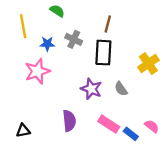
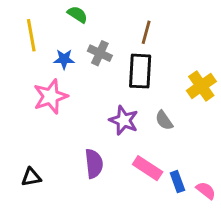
pink semicircle: (152, 126) -> (206, 191), moved
blue rectangle: (131, 134) -> (177, 182), turned 32

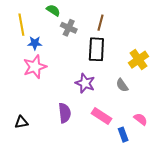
gray cross: (100, 53) -> (69, 28), moved
blue star: (64, 59) -> (35, 43), moved
gray semicircle: (164, 120) -> (122, 85), moved
blue rectangle: (177, 182) -> (123, 135), moved
pink semicircle: (206, 191) -> (141, 119), moved

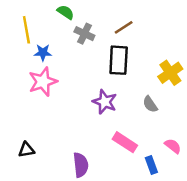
brown line: (101, 23) -> (124, 27), turned 42
purple semicircle: (65, 113) -> (81, 165), moved

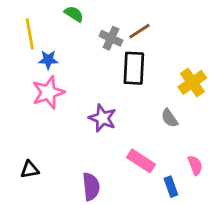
gray cross: (84, 34) -> (111, 38), moved
purple star: (105, 102) -> (102, 118), moved
pink semicircle: (173, 146) -> (195, 165), turned 30

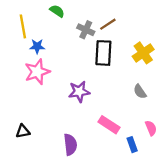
yellow cross: (192, 82) -> (143, 53), moved
purple star: (102, 118) -> (79, 92), turned -30
gray semicircle: (170, 118) -> (140, 92), moved

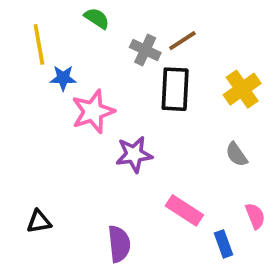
pink star: (37, 72) -> (93, 112), moved

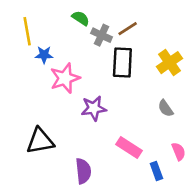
green semicircle: (97, 18) -> (81, 18), moved
black triangle: (39, 222) -> (40, 141), moved, size x1.6

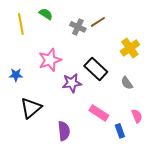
green semicircle: (81, 18) -> (46, 14), moved
blue star: (44, 55) -> (16, 75), moved
black rectangle: (122, 63) -> (96, 69), moved, turned -50
black triangle: (40, 141) -> (31, 108), turned -30

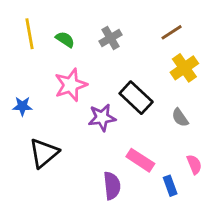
green semicircle: (46, 14) -> (65, 39), moved
brown line: (98, 22) -> (172, 32), moved
gray cross: (78, 27) -> (110, 38), turned 35
purple semicircle: (64, 131) -> (112, 186), moved

